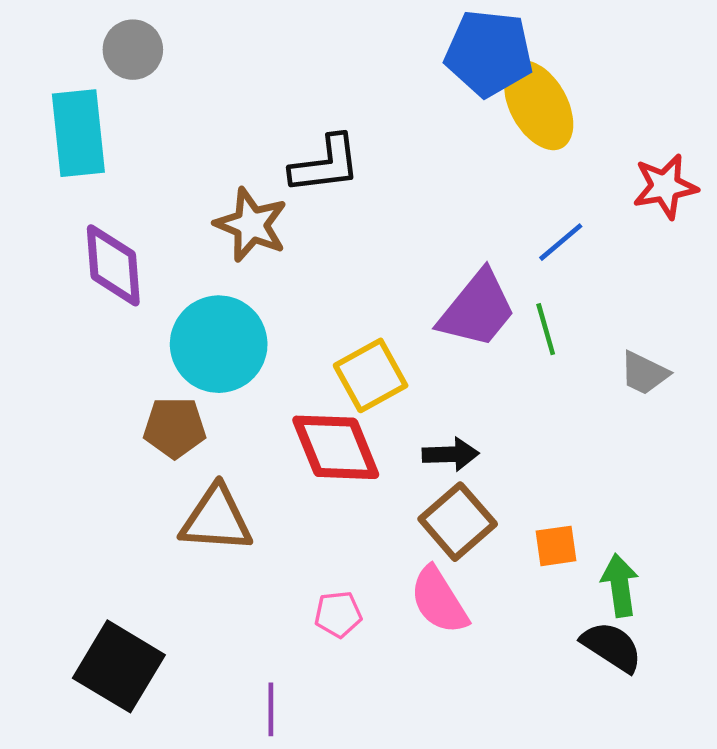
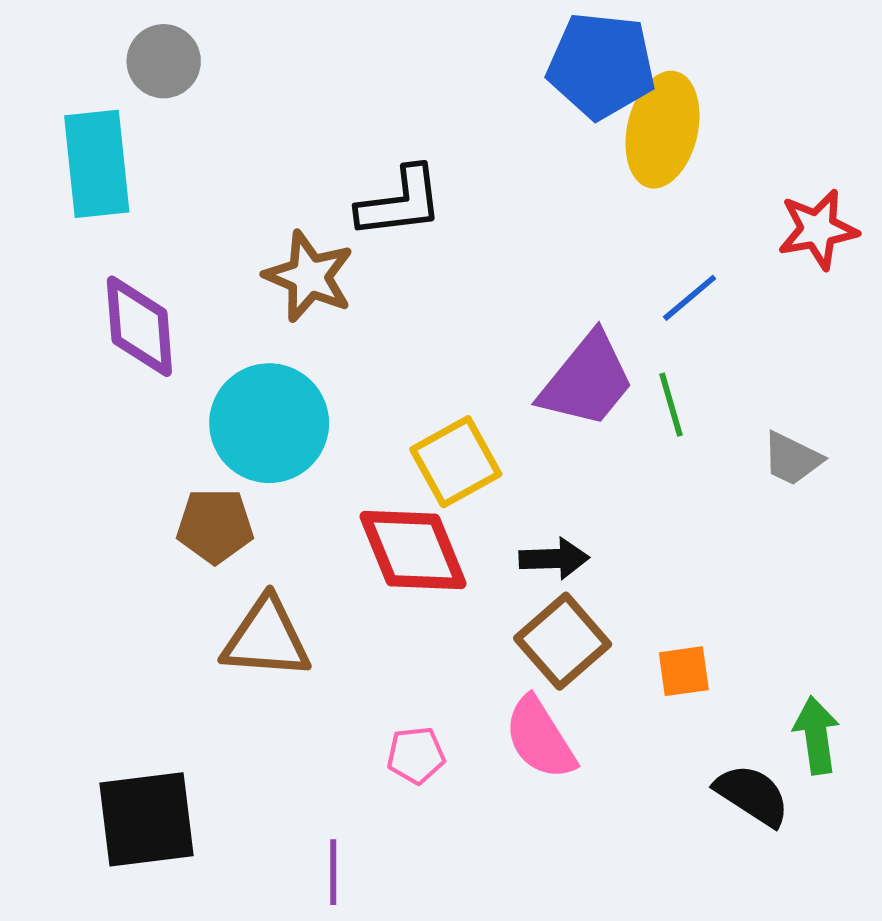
yellow ellipse: (539, 105) -> (662, 130), turned 42
green arrow: (620, 585) -> (816, 735), moved
black square: (119, 666) -> (147, 819), turned -38

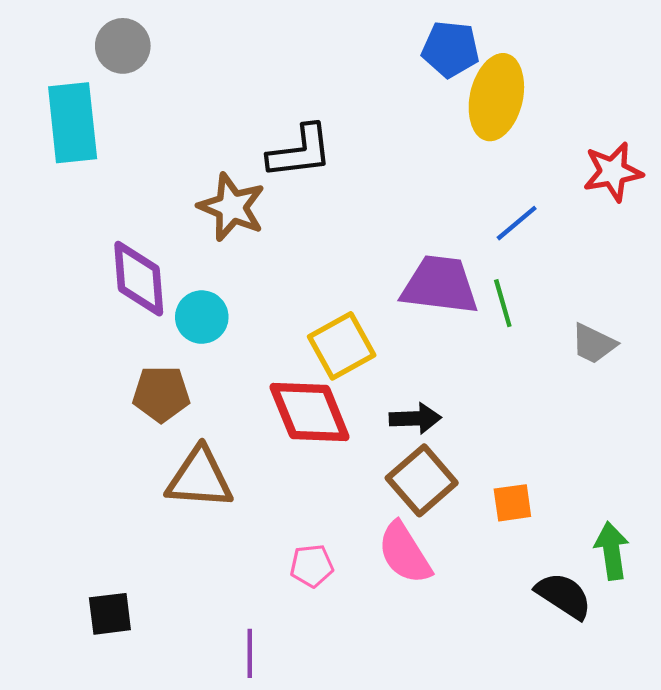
blue pentagon: (601, 65) -> (450, 49), size x0.7
purple diamond: (139, 326) -> (139, 279), moved
purple trapezoid: (587, 380) -> (440, 285), turned -122
cyan circle: (269, 423) -> (202, 317), size x0.6
black square: (147, 819) -> (110, 614), size x0.6

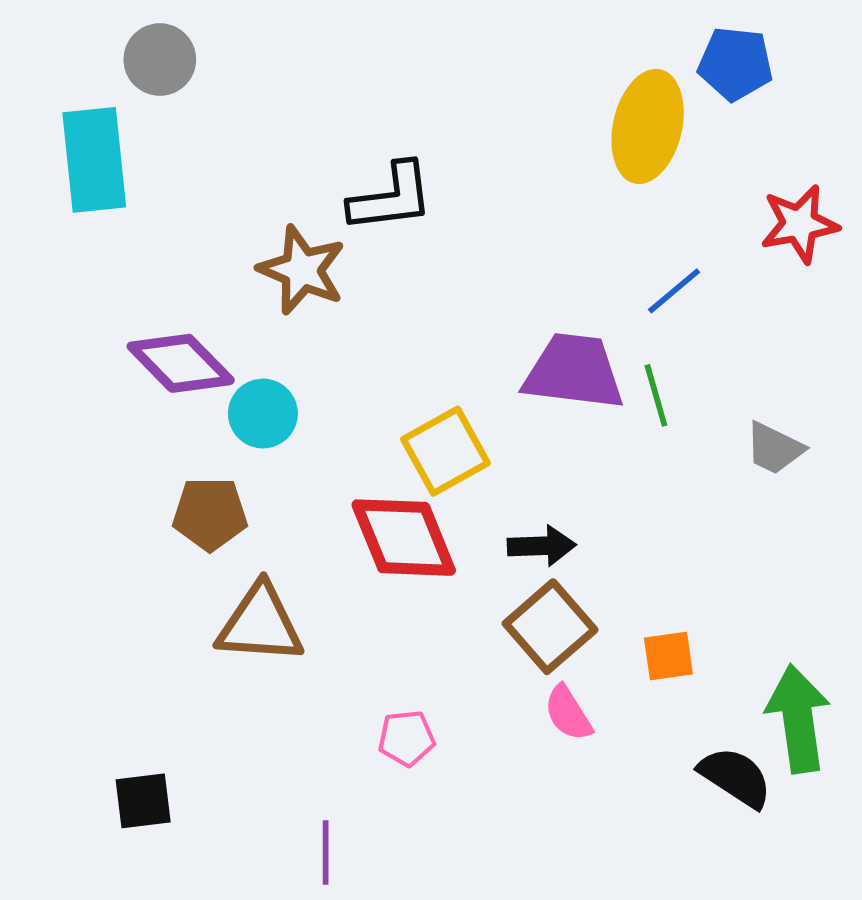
blue pentagon: (450, 49) -> (735, 64), moved
purple diamond: (139, 279) -> (181, 363), turned -40
green arrow: (612, 551) -> (798, 719), size x1.4
pink semicircle: (405, 553) -> (568, 713), moved, size x0.7

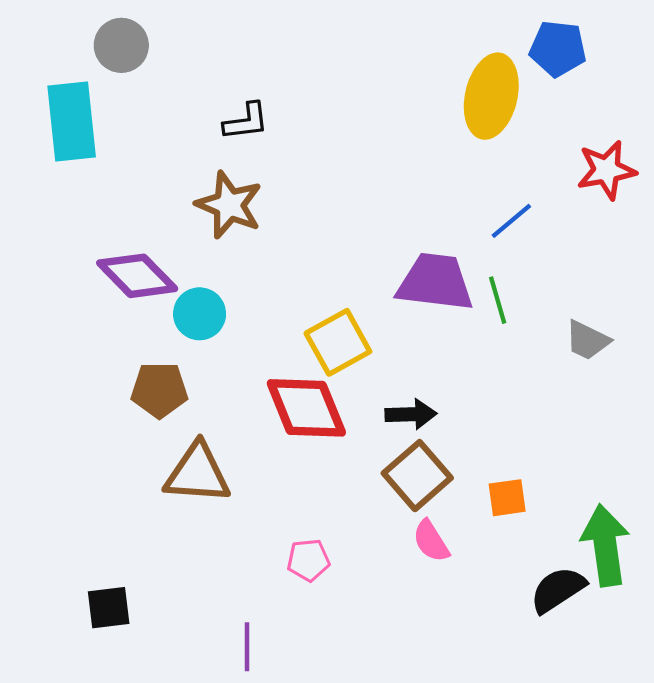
black L-shape: (391, 197) -> (246, 121), moved, size x0.7
black semicircle: (735, 777) -> (558, 590), turned -66

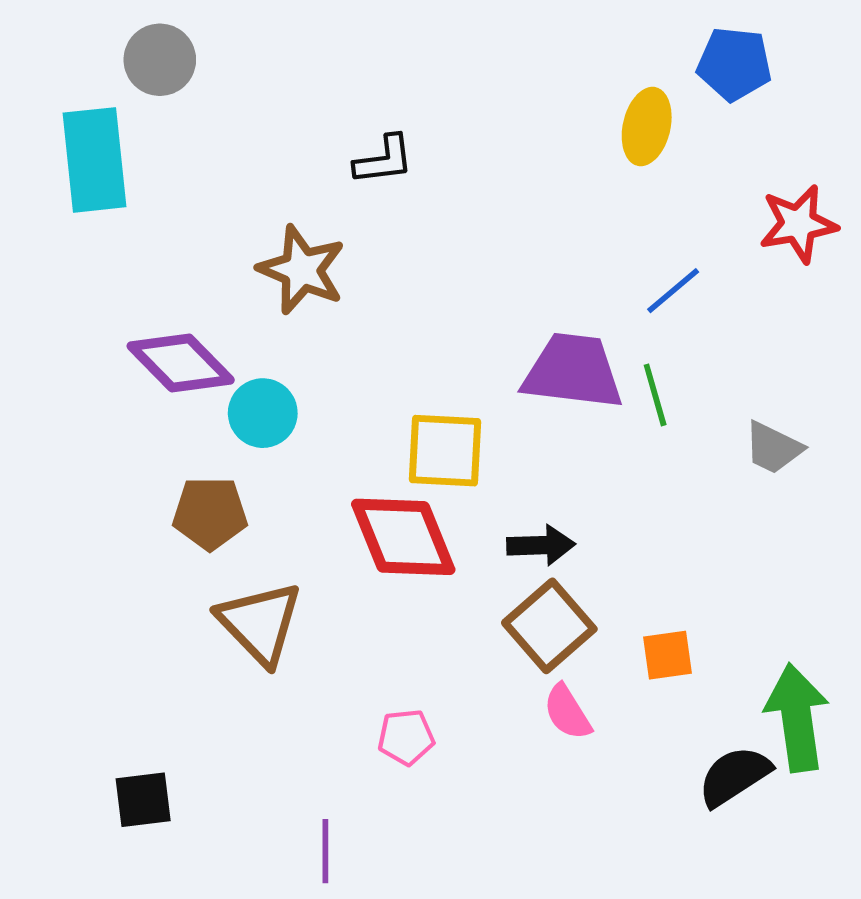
yellow ellipse: (491, 96) -> (647, 127), size x0.7
black L-shape: (246, 121) -> (384, 160), moved
yellow square: (338, 342) -> (445, 451), turned 32
brown triangle: (197, 473) -> (260, 623), turned 42

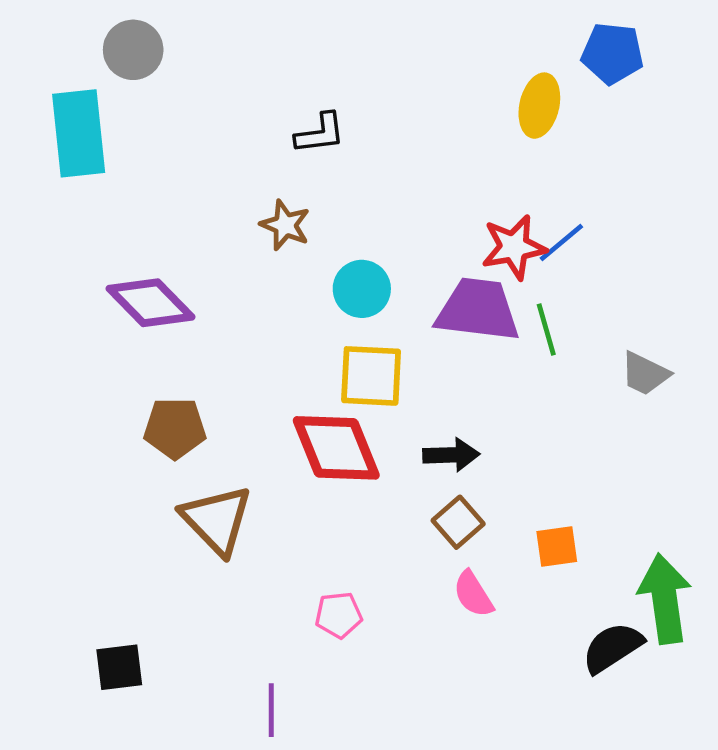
red star: (798, 224) -> (514, 247), moved
brown star: (302, 270) -> (285, 225), moved, size x0.7
cyan circle: (263, 413) -> (362, 289), moved
brown square: (549, 626) -> (458, 522), size x0.7

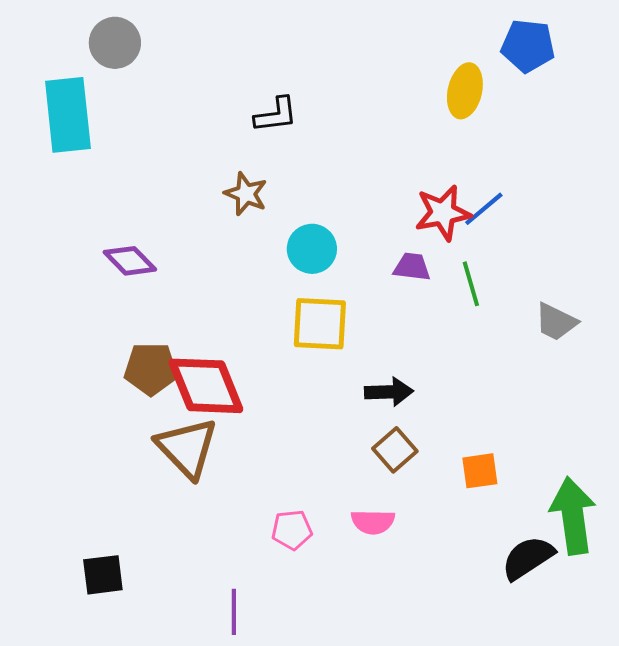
purple diamond: (151, 303) -> (130, 261), size x0.7
purple trapezoid: (478, 310) -> (412, 267), size x0.5
red diamond: (336, 448) -> (206, 386), moved
pink semicircle: (473, 594) -> (373, 522), moved, turned -57

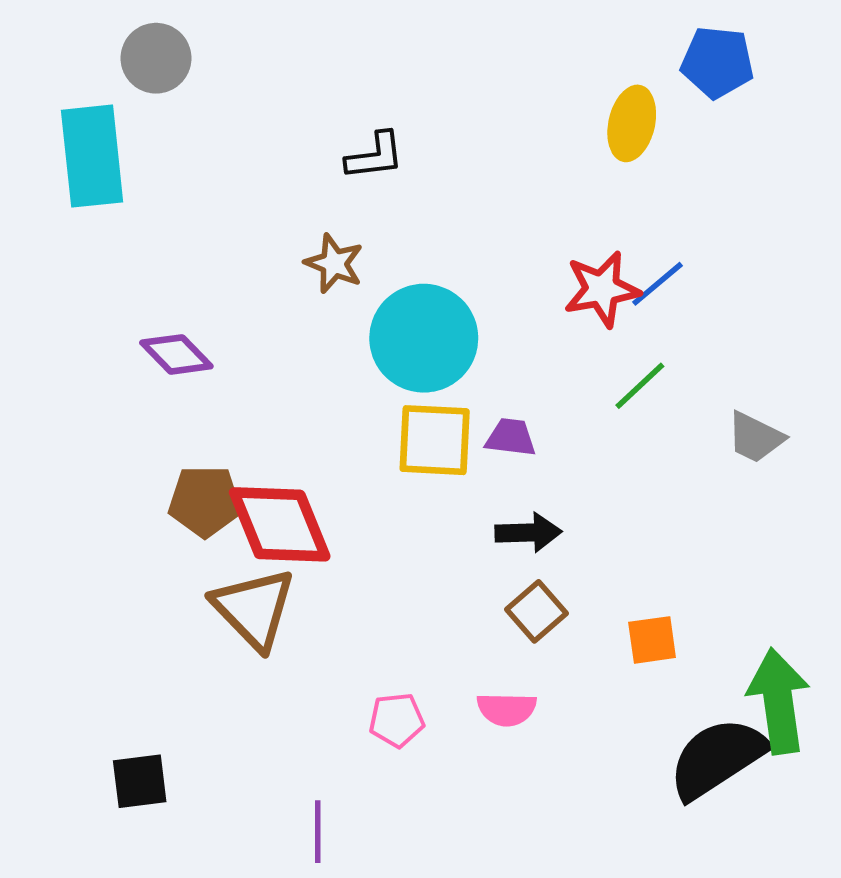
cyan circle: (312, 249) -> (424, 338), size x1.6
purple trapezoid: (412, 267) -> (511, 437), moved
green line: (471, 284) -> (640, 386), turned 63
black semicircle: (528, 558) -> (717, 758), size x1.4

